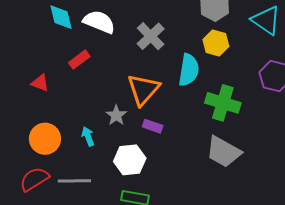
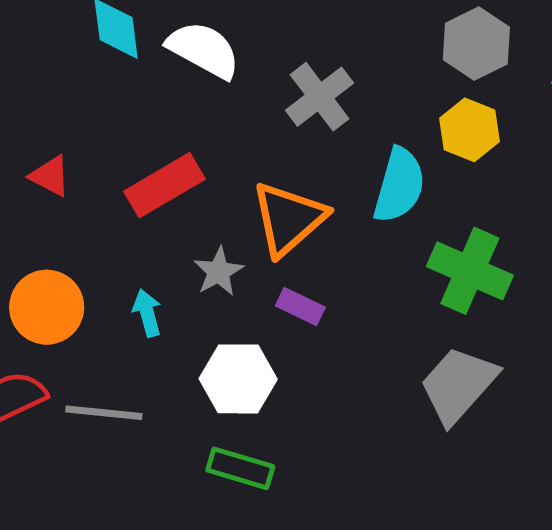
red rectangle: (79, 60) -> (164, 185), moved, size x1.5
gray trapezoid: (223, 152) -> (458, 385), turned 96

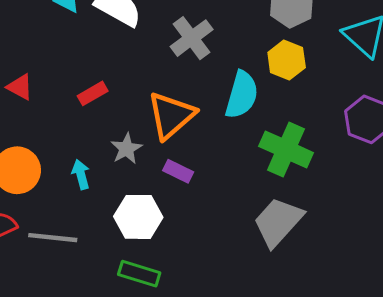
red rectangle: (164, 185) -> (93, 93), size x0.6

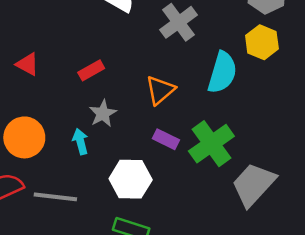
orange triangle: (171, 115) -> (160, 90), size x0.7
gray star: (126, 149) -> (103, 113), moved
green cross: (286, 149) -> (211, 144), moved, turned 30

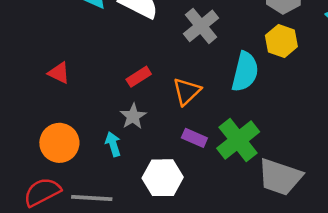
red rectangle: (91, 70) -> (139, 77), moved
gray trapezoid: (254, 184) -> (280, 177), turned -111

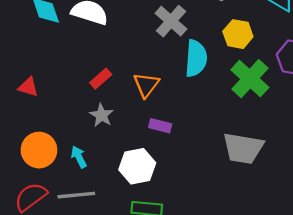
gray cross: (201, 26) -> (171, 21), moved
yellow hexagon: (281, 41) -> (238, 34), moved
green cross: (238, 140) -> (250, 79), moved
cyan arrow: (113, 144) -> (79, 157), moved

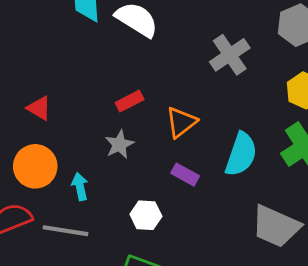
cyan semicircle: (196, 58) -> (241, 154), moved
red triangle: (28, 87) -> (39, 108), moved
white hexagon: (137, 166) -> (146, 215), size x0.7

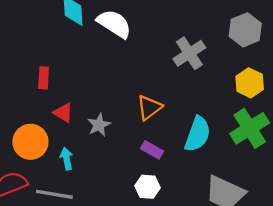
red rectangle: (130, 101) -> (44, 78), moved, turned -60
red triangle: (39, 108) -> (63, 113), moved
white hexagon: (146, 215) -> (148, 187), moved

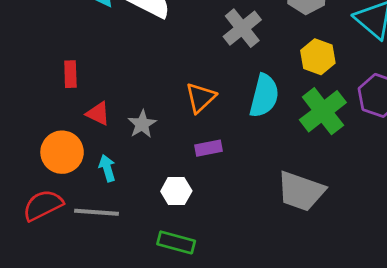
cyan semicircle: (198, 134) -> (264, 96), moved
purple rectangle: (152, 150) -> (208, 148), turned -35
white hexagon: (148, 187) -> (176, 191), moved

